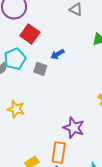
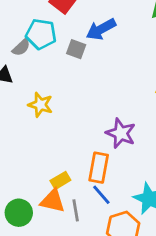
blue arrow: (57, 54) -> (101, 29), size x1.5
cyan pentagon: (15, 59) -> (41, 34), turned 30

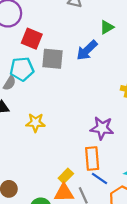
blue arrow: (101, 29) -> (87, 50), moved
gray square: (76, 49) -> (53, 59), moved, size x1.5

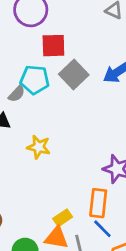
red square: (32, 39) -> (53, 46), turned -35
gray square: (53, 59) -> (74, 75), turned 30

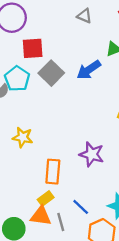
cyan pentagon: (35, 80) -> (17, 79), turned 30
orange rectangle: (98, 203) -> (53, 172), moved

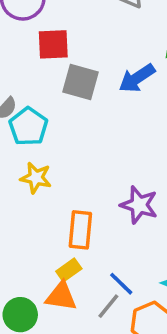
gray square: (51, 73) -> (80, 82), turned -30
cyan pentagon: (17, 79) -> (28, 127), moved
gray line: (61, 222) -> (108, 306), moved, turned 54

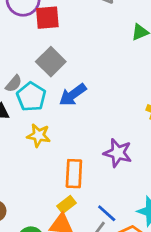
red square: (53, 44) -> (47, 18), moved
blue arrow: (137, 78) -> (73, 95), moved
gray square: (80, 82) -> (51, 62), moved, turned 32

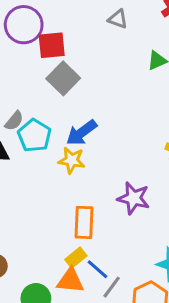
gray square: (51, 62) -> (63, 78), moved
yellow star: (39, 135) -> (72, 160), moved
blue line: (107, 213) -> (97, 269), moved

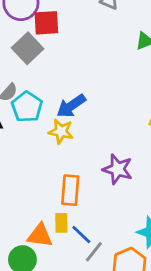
gray square: (63, 78) -> (28, 48), moved
yellow rectangle: (76, 258) -> (61, 223), turned -54
orange triangle: (70, 281) -> (40, 235), moved

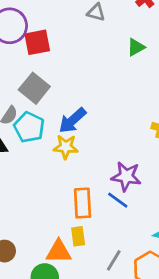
gray square: (28, 48) -> (34, 88), moved
blue line: (81, 234) -> (118, 200), moved

